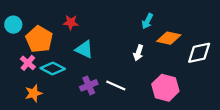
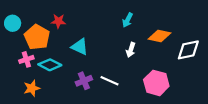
cyan arrow: (147, 21) -> (128, 20), moved
red star: (71, 22) -> (58, 21), moved
pink cross: (28, 63) -> (26, 59), turned 32

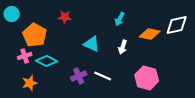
red star: (58, 21) -> (65, 17), moved
cyan circle: (13, 23) -> (12, 14), moved
cyan triangle: (80, 47) -> (92, 44), moved
white diamond: (188, 50) -> (177, 25), moved

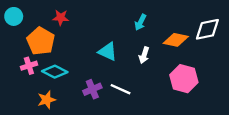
red star: (65, 17) -> (61, 18), moved
pink hexagon: (147, 78) -> (184, 79), moved
orange star: (30, 83) -> (47, 100), moved

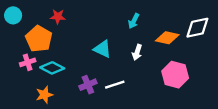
white line: (121, 89) -> (115, 85), turned -42

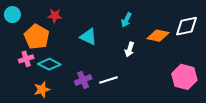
cyan triangle: (102, 49) -> (88, 37), moved
pink hexagon: (175, 75) -> (184, 77), moved

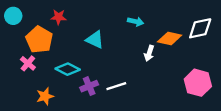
cyan arrow: (126, 20) -> (136, 22), turned -104
white arrow: (130, 49) -> (149, 53), moved
pink cross: (26, 59) -> (28, 63), turned -32
cyan diamond: (49, 64) -> (68, 69), moved

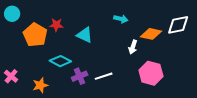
red star: (59, 17) -> (56, 25), moved
pink cross: (28, 63) -> (11, 76), moved
pink hexagon: (198, 83) -> (151, 73), moved

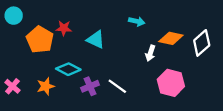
white diamond: (178, 25) -> (202, 43), moved, turned -30
white line: (104, 76) -> (117, 86), turned 54
orange star: (40, 85) -> (46, 86), moved

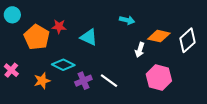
pink cross: (12, 86) -> (11, 70), moved

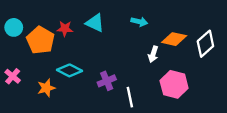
cyan circle: (12, 15) -> (14, 27), moved
cyan triangle: (89, 37) -> (95, 23), moved
purple cross: (83, 81) -> (107, 81), moved
white line: (109, 81) -> (130, 97), moved, turned 42

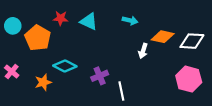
red star: (65, 29) -> (61, 18), moved
white diamond: (205, 44) -> (192, 41), turned 45
pink hexagon: (174, 84) -> (189, 79), moved

